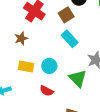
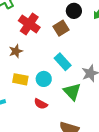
cyan rectangle: (70, 39) -> (63, 62), moved

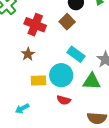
cyan circle: (44, 79) -> (61, 75), size x1.5
green triangle: (72, 92) -> (92, 81), turned -30

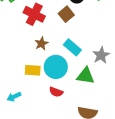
brown star: (28, 54) -> (41, 44), moved

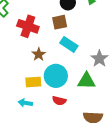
brown square: (66, 14) -> (60, 22), turned 35
cyan rectangle: (72, 47) -> (69, 44), moved
cyan arrow: (14, 97) -> (25, 103), moved, turned 40

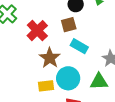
red cross: (28, 26) -> (37, 31), turned 30
brown star: (39, 54) -> (50, 58), size x1.5

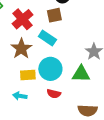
cyan rectangle: (79, 46) -> (47, 38), moved
brown star: (50, 58) -> (21, 49), moved

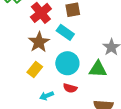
yellow rectangle: (28, 75) -> (35, 69), moved, turned -49
cyan arrow: (20, 96) -> (47, 96), moved, turned -32

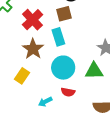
cyan rectangle: (65, 32) -> (58, 37), turned 42
yellow rectangle: (35, 69) -> (22, 76), moved

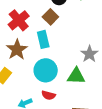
brown square: (64, 14) -> (50, 17), turned -35

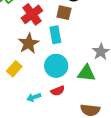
brown square: (50, 17) -> (64, 13), turned -35
red semicircle: (48, 95) -> (58, 91), turned -40

